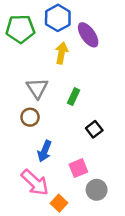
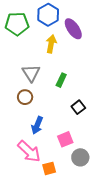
orange square: (59, 203) -> (49, 168), turned 32

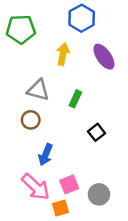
blue hexagon: (48, 15) -> (82, 18), moved
purple ellipse: (73, 29) -> (104, 57), moved
gray triangle: (31, 73) -> (38, 90), turned -42
pink square: (65, 139) -> (69, 184), moved

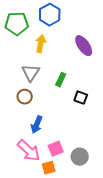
blue hexagon: (82, 18) -> (50, 15), moved
yellow arrow: (63, 54) -> (41, 44), moved
gray triangle: (38, 90) -> (31, 73), turned 48
black square: (96, 132) -> (81, 98), moved, turned -32

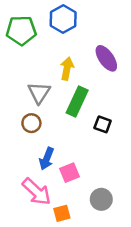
yellow arrow: (41, 44) -> (67, 69), moved
green rectangle: (61, 80) -> (77, 102), size x1.6
pink square: (56, 149) -> (70, 173), moved

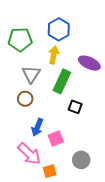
blue hexagon: (63, 19) -> (59, 29), moved
green pentagon: (21, 30) -> (20, 40), moved
purple ellipse: (106, 58) -> (89, 63), moved, turned -30
black square: (103, 124) -> (75, 107), moved

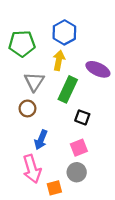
pink square: (56, 138) -> (79, 148), moved
pink arrow: (29, 154) -> (32, 169), turned 30
gray circle: (81, 160) -> (77, 172), moved

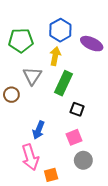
purple ellipse: (98, 69) -> (92, 44), moved
brown circle: (27, 108) -> (11, 95), moved
gray circle: (77, 172) -> (83, 160), moved

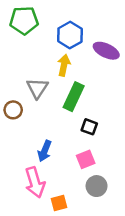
green pentagon: (21, 40) -> (24, 20), moved

